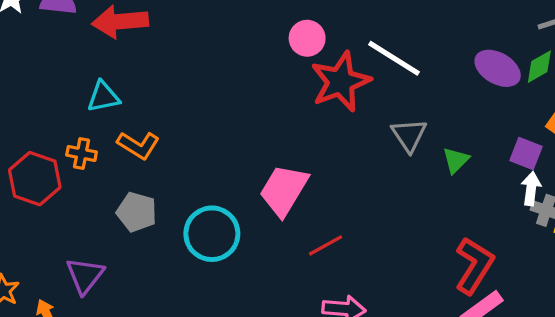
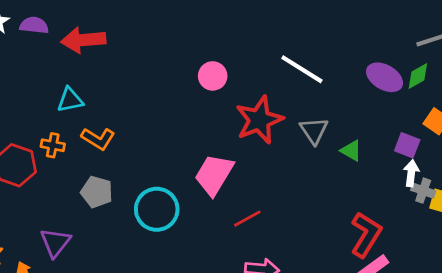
pink circle: (307, 38) -> (213, 76), moved
red star: (341, 82) -> (259, 120), moved
green triangle: (456, 160) -> (351, 151), turned -45

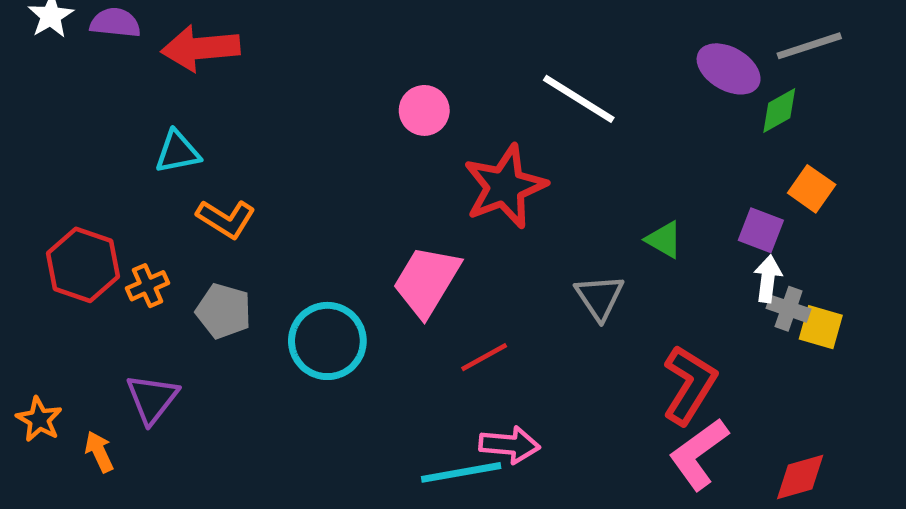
purple ellipse: (385, 77) -> (729, 69), moved
gray triangle: (314, 131) -> (599, 297), moved
orange cross: (53, 145) -> (148, 286), moved, turned -35

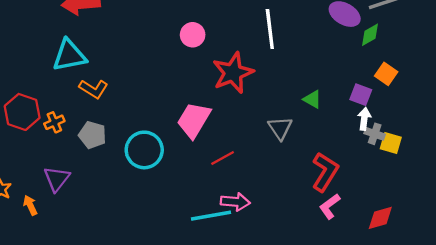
white line: (579, 99) -> (270, 29), turned 51
cyan triangle: (178, 152) -> (69, 55), size x1.5
pink L-shape: (699, 454) -> (330, 206), size x0.7

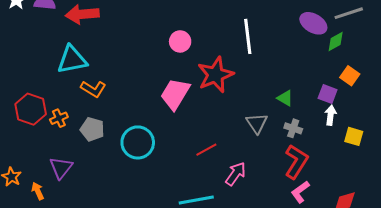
pink trapezoid: (194, 120) -> (175, 94), moved
gray cross: (375, 134) -> (293, 128), moved
pink arrow: (235, 202) -> (236, 174), moved, turned -60

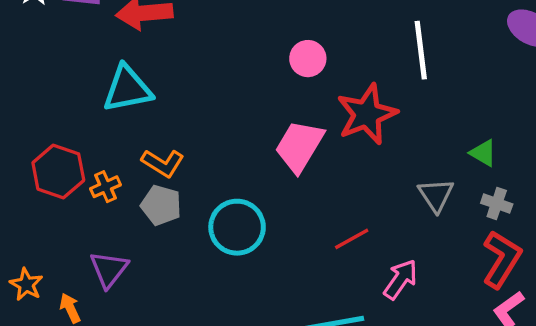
orange L-shape: (93, 89) -> (163, 163), moved

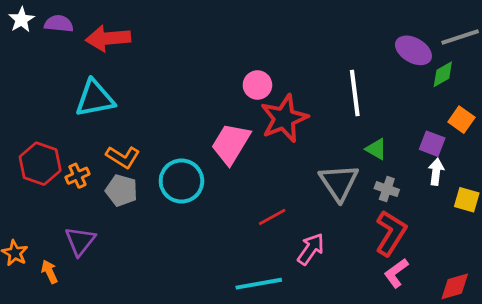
white line: (421, 50) -> (355, 93), moved
pink circle: (308, 59) -> (257, 85), moved
gray triangle: (436, 195) -> (339, 182), size x1.4
cyan circle: (237, 227) -> (181, 181), moved

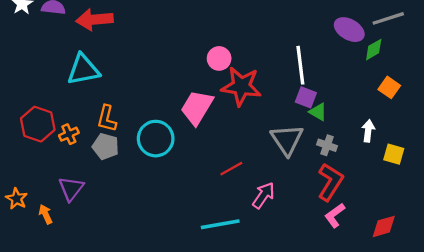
red star: (284, 118) -> (241, 86), turned 30
purple square: (432, 144) -> (306, 97), moved
orange L-shape: (123, 157) -> (107, 119), turned 72

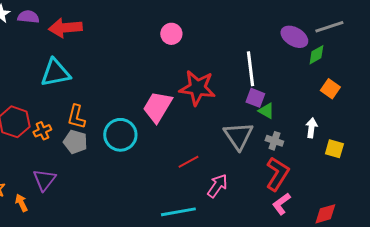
pink circle: (219, 58) -> (171, 34), moved

